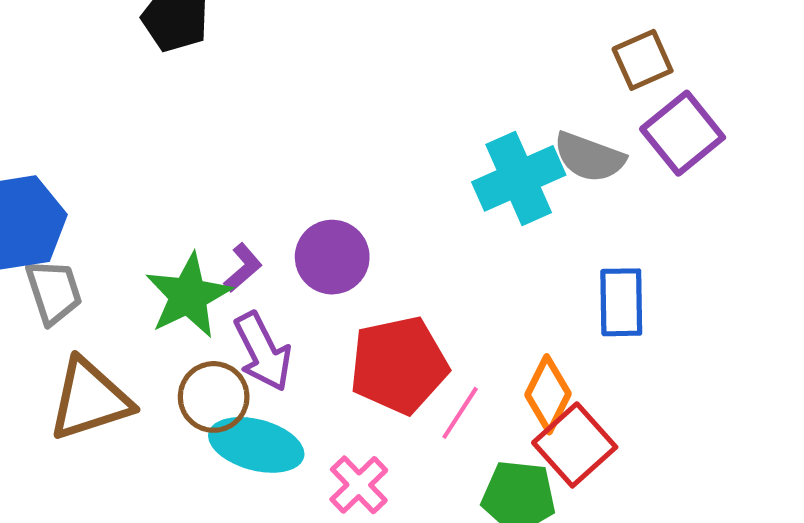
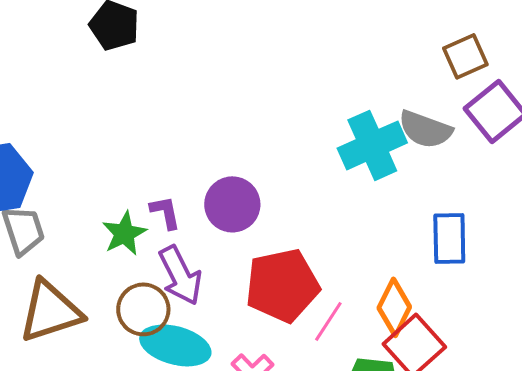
purple L-shape: (243, 268) -> (165, 212), turned -60
green star: (188, 296) -> (124, 233), size x0.7

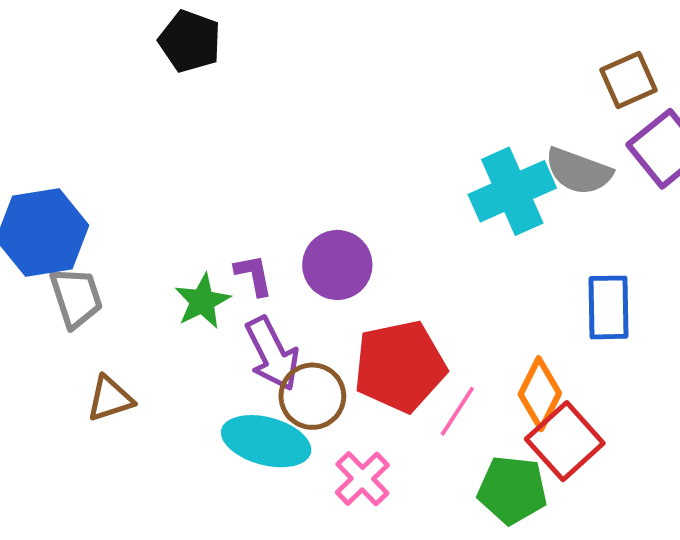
brown circle: (143, 309) -> (312, 396), moved
brown triangle: (50, 311) -> (110, 399), size x0.6

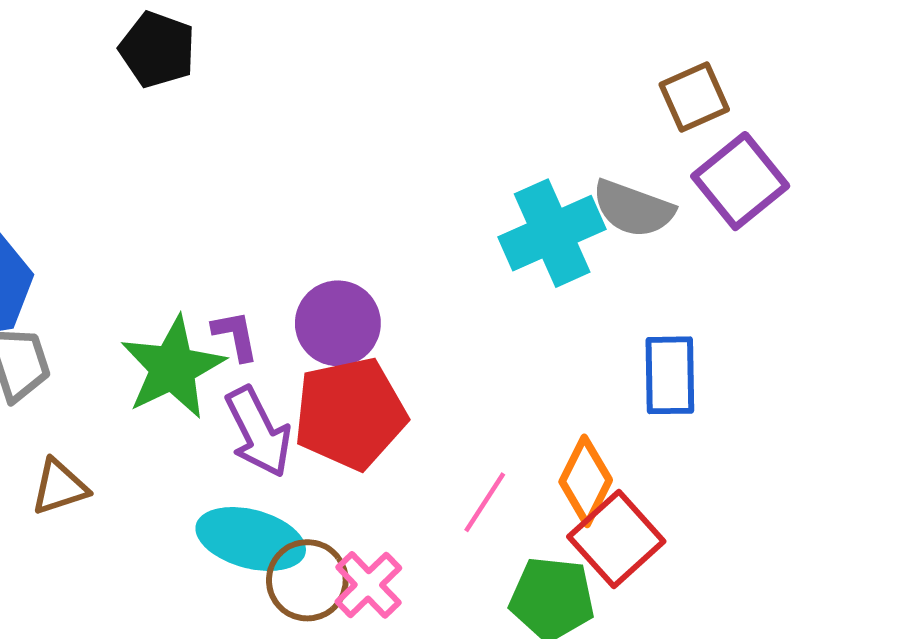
green star: (202, 301) -> (173, 368), size x1.5
red pentagon: (400, 366) -> (350, 414), moved
brown circle: (312, 396) -> (307, 580), moved

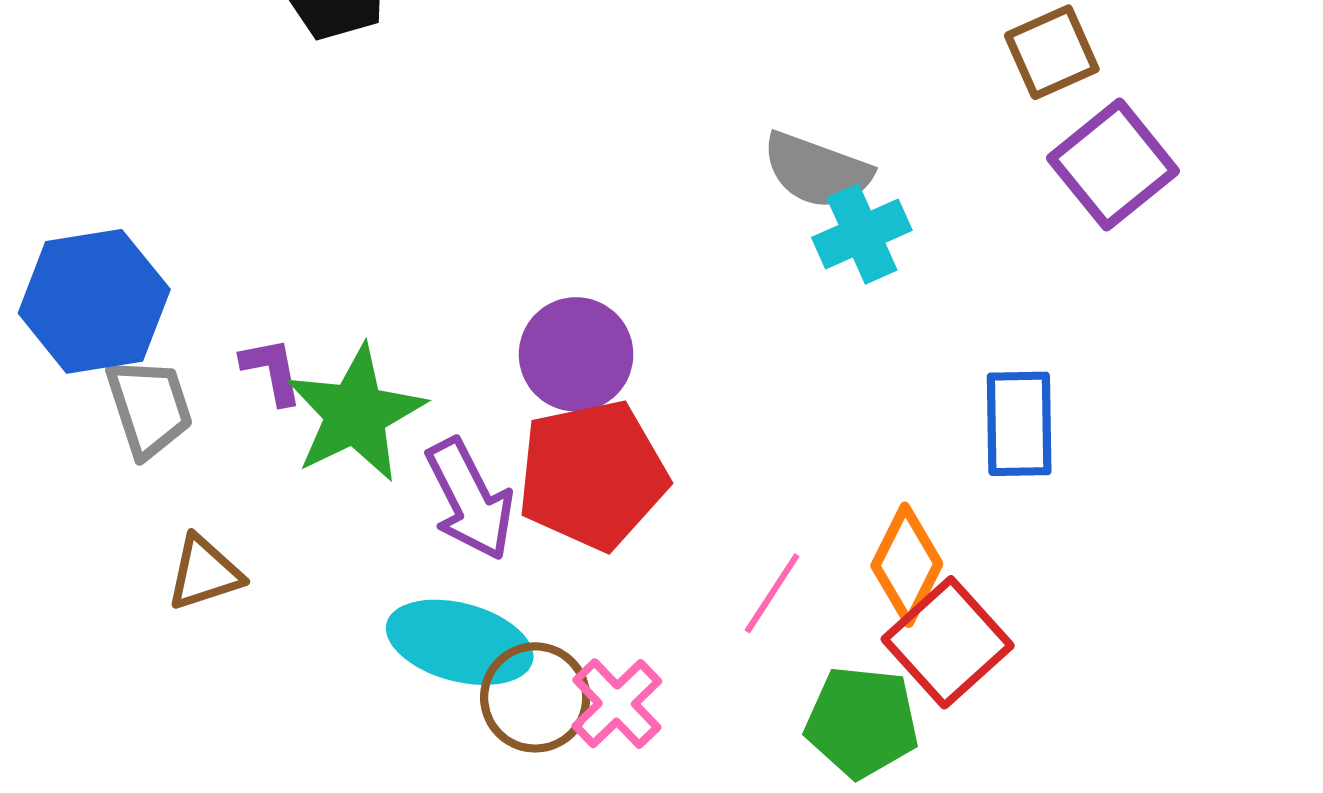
gray semicircle: (633, 209) -> (817, 171), moved
cyan cross: (552, 233) -> (862, 234), size x0.7
purple L-shape: (235, 336) -> (272, 371), moved

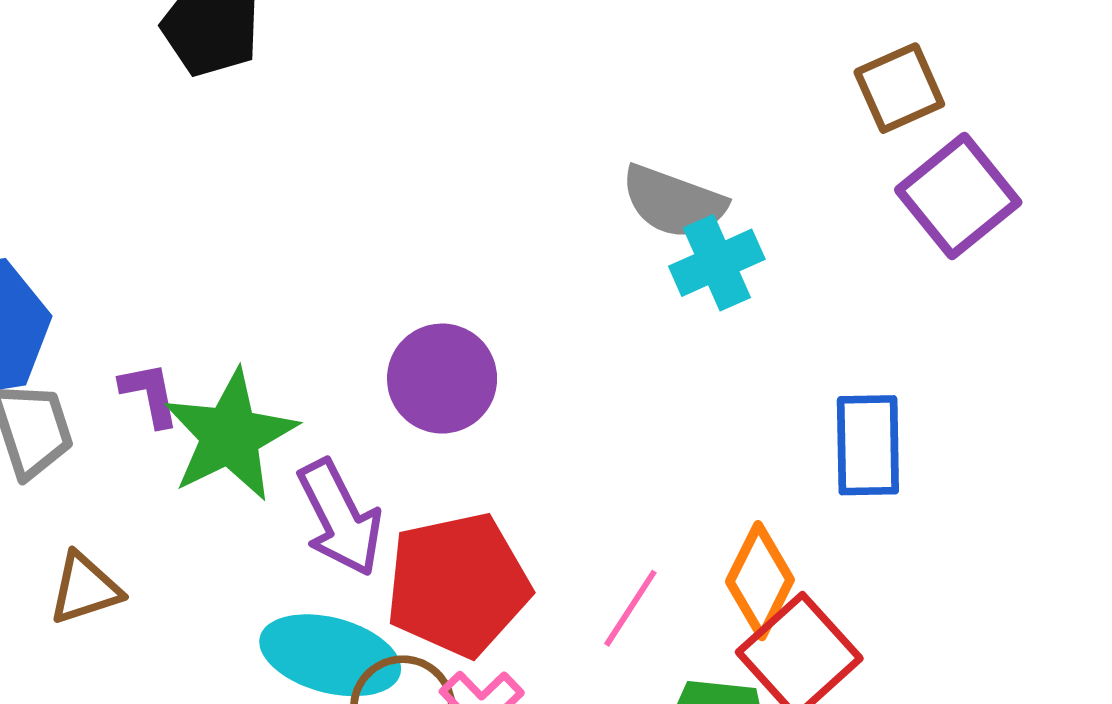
red pentagon: (592, 475) -> (458, 585), moved

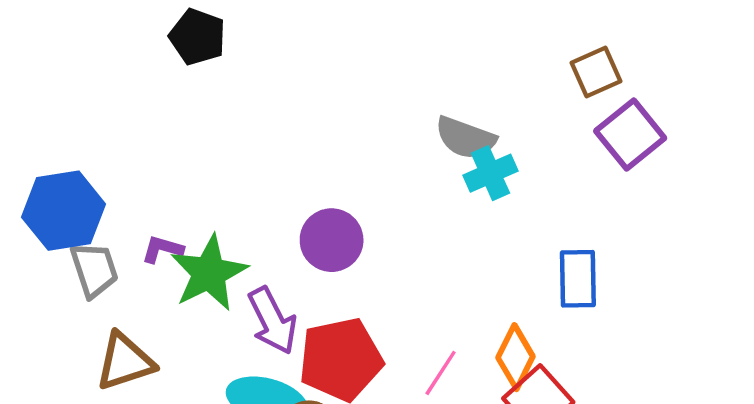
purple L-shape: (150, 394) -> (162, 249), turned -63
brown triangle: (85, 589) -> (125, 362), size x1.4

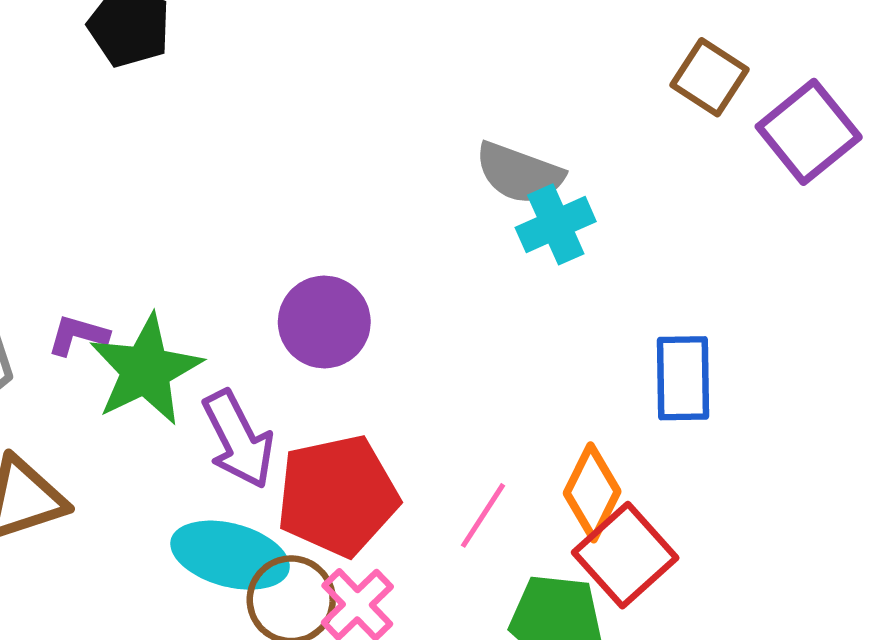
brown square: (596, 72) -> (710, 77), turned -33
purple square: (630, 135) -> (809, 132), moved

